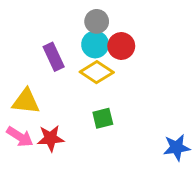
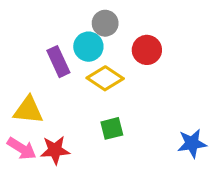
cyan circle: (95, 44) -> (88, 47), moved
red circle: (121, 46) -> (147, 50), moved
blue star: (177, 147) -> (192, 143), moved

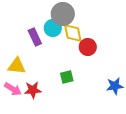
gray circle: (105, 23) -> (63, 14), size x1.5
red circle: (147, 50) -> (88, 47), moved
yellow diamond: (105, 78) -> (73, 33), moved, turned 45

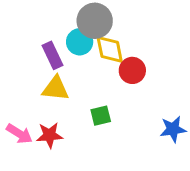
yellow triangle: (17, 66) -> (56, 89), moved

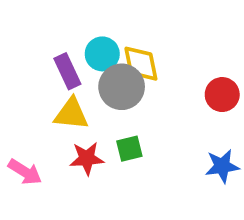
gray circle: (95, 21) -> (122, 87), moved
red circle: (132, 70) -> (222, 95), moved
red star: (49, 135) -> (87, 158), moved

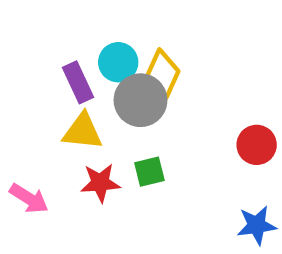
yellow diamond: (141, 64) -> (163, 73), turned 36
red circle: (222, 95) -> (257, 145), moved
blue star: (222, 166) -> (257, 225), moved

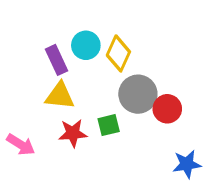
gray circle: (141, 100) -> (138, 94), moved
red circle: (257, 145) -> (167, 109), moved

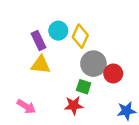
green square: (109, 125) -> (84, 87), moved, turned 32
red star: (73, 133) -> (74, 105), moved
pink arrow: (21, 145) -> (26, 106), moved

